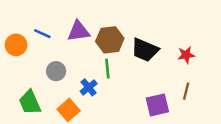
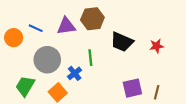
brown hexagon: (110, 40) -> (92, 19), moved
gray circle: (56, 71) -> (47, 60), size x1.6
brown line: (186, 91) -> (157, 92), moved
green trapezoid: (30, 102) -> (25, 86), turned 55

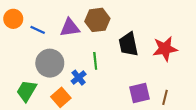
orange circle: (14, 38) -> (13, 19), moved
black trapezoid: (122, 42) -> (128, 44), turned 55
red star: (157, 46) -> (165, 49), size x1.6

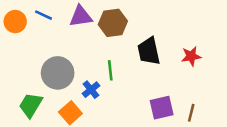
purple triangle: (70, 28) -> (81, 16), moved
blue line: (38, 30) -> (43, 15), moved
red star: (165, 49) -> (191, 56), size x0.7

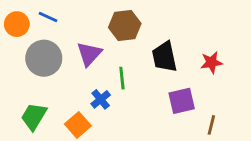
purple triangle: (81, 16) -> (89, 54), moved, turned -40
gray circle: (58, 73) -> (44, 58), moved
purple square: (162, 108) -> (182, 101), moved

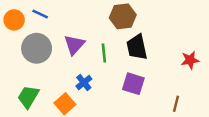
brown hexagon: (125, 26) -> (123, 16), moved
red star: (211, 62) -> (190, 60), moved
green line: (122, 78) -> (104, 53), moved
purple square: (182, 101) -> (133, 84), moved, turned 30

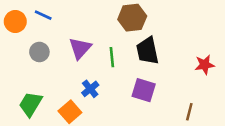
gray circle: (37, 48) -> (39, 52), size x0.6

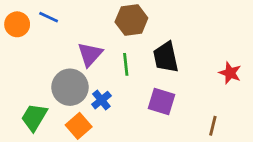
brown hexagon: (132, 18) -> (131, 20), moved
gray circle: (39, 52) -> (70, 87), moved, size x1.6
red star: (205, 65) -> (230, 73), turned 30

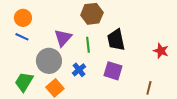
blue line: (49, 17) -> (22, 37), moved
orange circle: (17, 24) -> (23, 18), moved
blue cross: (101, 100) -> (79, 70), moved

